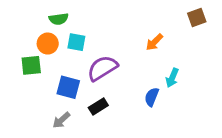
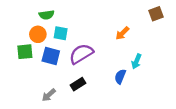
blue square: (68, 87) -> (51, 56), moved

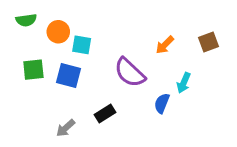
brown square: (156, 14) -> (209, 42), moved
green semicircle: (47, 15) -> (26, 20), moved
orange circle: (38, 34) -> (58, 32), moved
purple semicircle: (81, 54) -> (130, 73), moved, turned -105

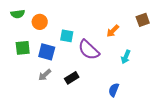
brown square: (209, 42) -> (143, 20), moved
cyan square: (82, 45) -> (67, 36), moved
blue semicircle: (162, 103) -> (114, 90), moved
gray arrow: (66, 128) -> (45, 75), moved

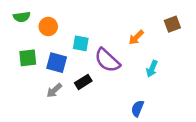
black rectangle: (72, 78) -> (83, 82), moved

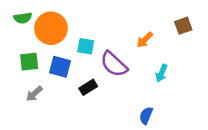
orange circle: (48, 26) -> (51, 28), size x1.6
gray arrow: (54, 90) -> (34, 94), moved

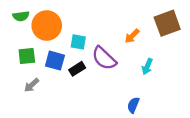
brown square: (183, 26) -> (167, 23), size x1.6
black rectangle: (88, 87) -> (77, 69), moved

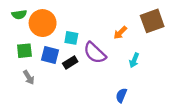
gray arrow: (32, 85) -> (29, 77), turned -80

